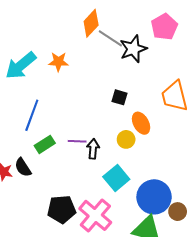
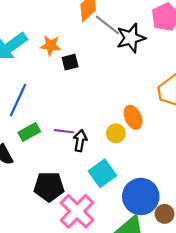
black square: (120, 97) -> (70, 62), moved, turned -35
black pentagon: (62, 209) -> (49, 187), moved

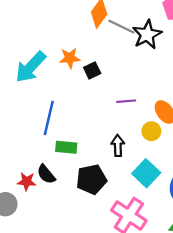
purple line: (64, 131) -> (126, 101), moved
green rectangle: (29, 132) -> (66, 147), turned 45
black pentagon: (49, 187) -> (91, 179), moved

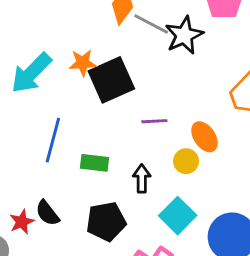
black square: (92, 70) -> (111, 80), size x2.0
green rectangle: (66, 147) -> (94, 163), moved
red star: (27, 181) -> (22, 222), turned -30

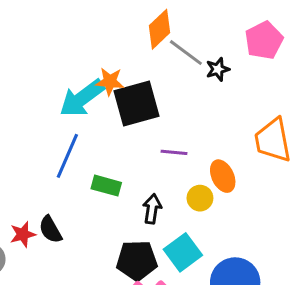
black star: (184, 35) -> (218, 69), size x0.6
cyan arrow: (31, 73) -> (82, 98), moved
black pentagon: (106, 222) -> (137, 260), moved

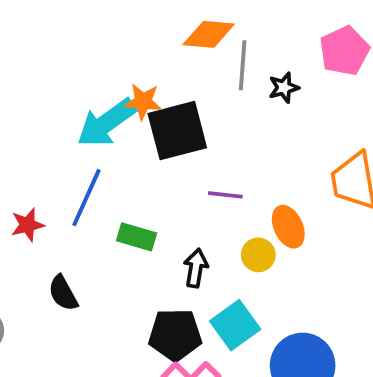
orange diamond: (159, 29) -> (209, 34), turned 48
gray line: (186, 53) -> (243, 65), turned 57
red star: (23, 234) -> (27, 225), moved

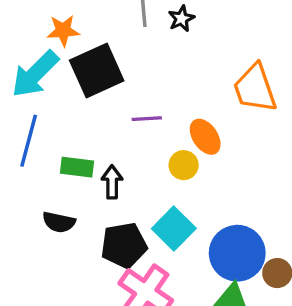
orange star: (143, 102) -> (63, 31), moved
black arrow: (196, 268) -> (112, 182), moved
black semicircle: (63, 293) -> (59, 222), moved, turned -40

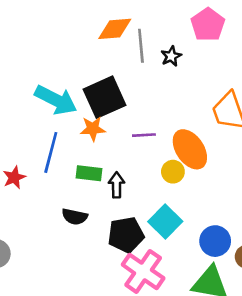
orange star: (63, 31) -> (93, 129), moved
cyan arrow: (35, 74) -> (56, 100), turned -108
orange ellipse: (205, 137) -> (190, 149), size x1.4
blue circle: (237, 253) -> (215, 241), size x0.7

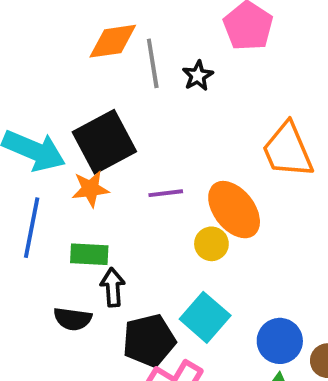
black arrow: (117, 185) -> (113, 287), moved

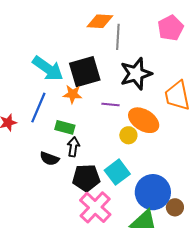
black star: (198, 76) -> (136, 74), moved, size x2.0
orange ellipse: (234, 210) -> (144, 120), turned -32
blue circle: (280, 341) -> (153, 192), size x1.5

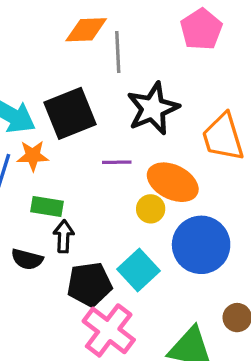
orange star: (73, 94) -> (33, 156), moved
blue circle: (153, 192) -> (201, 245), moved

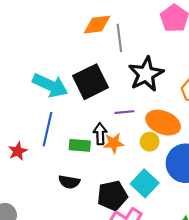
orange star: (33, 156) -> (114, 143), moved
black arrow: (64, 236) -> (100, 134), moved

